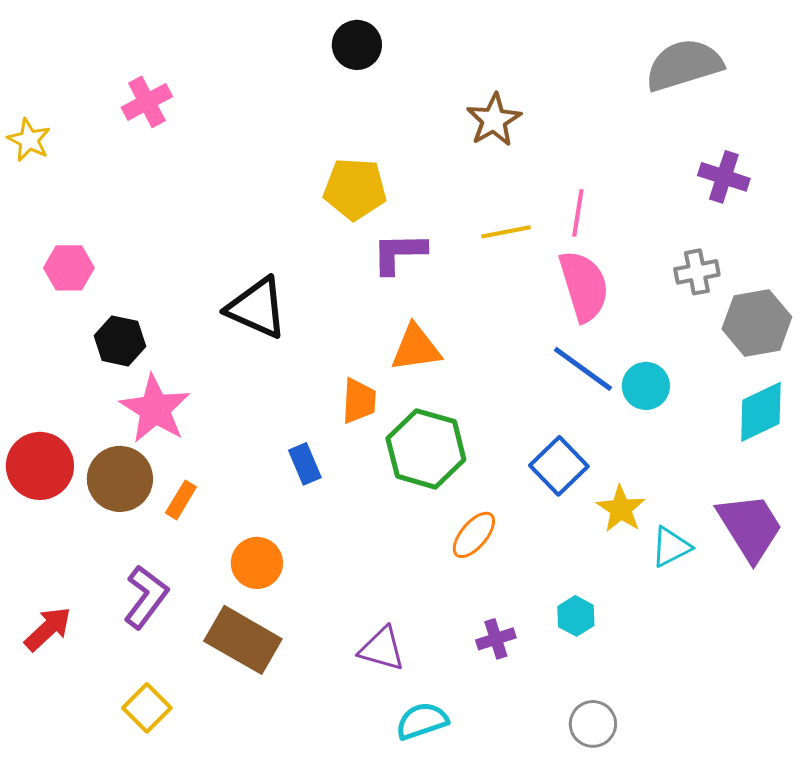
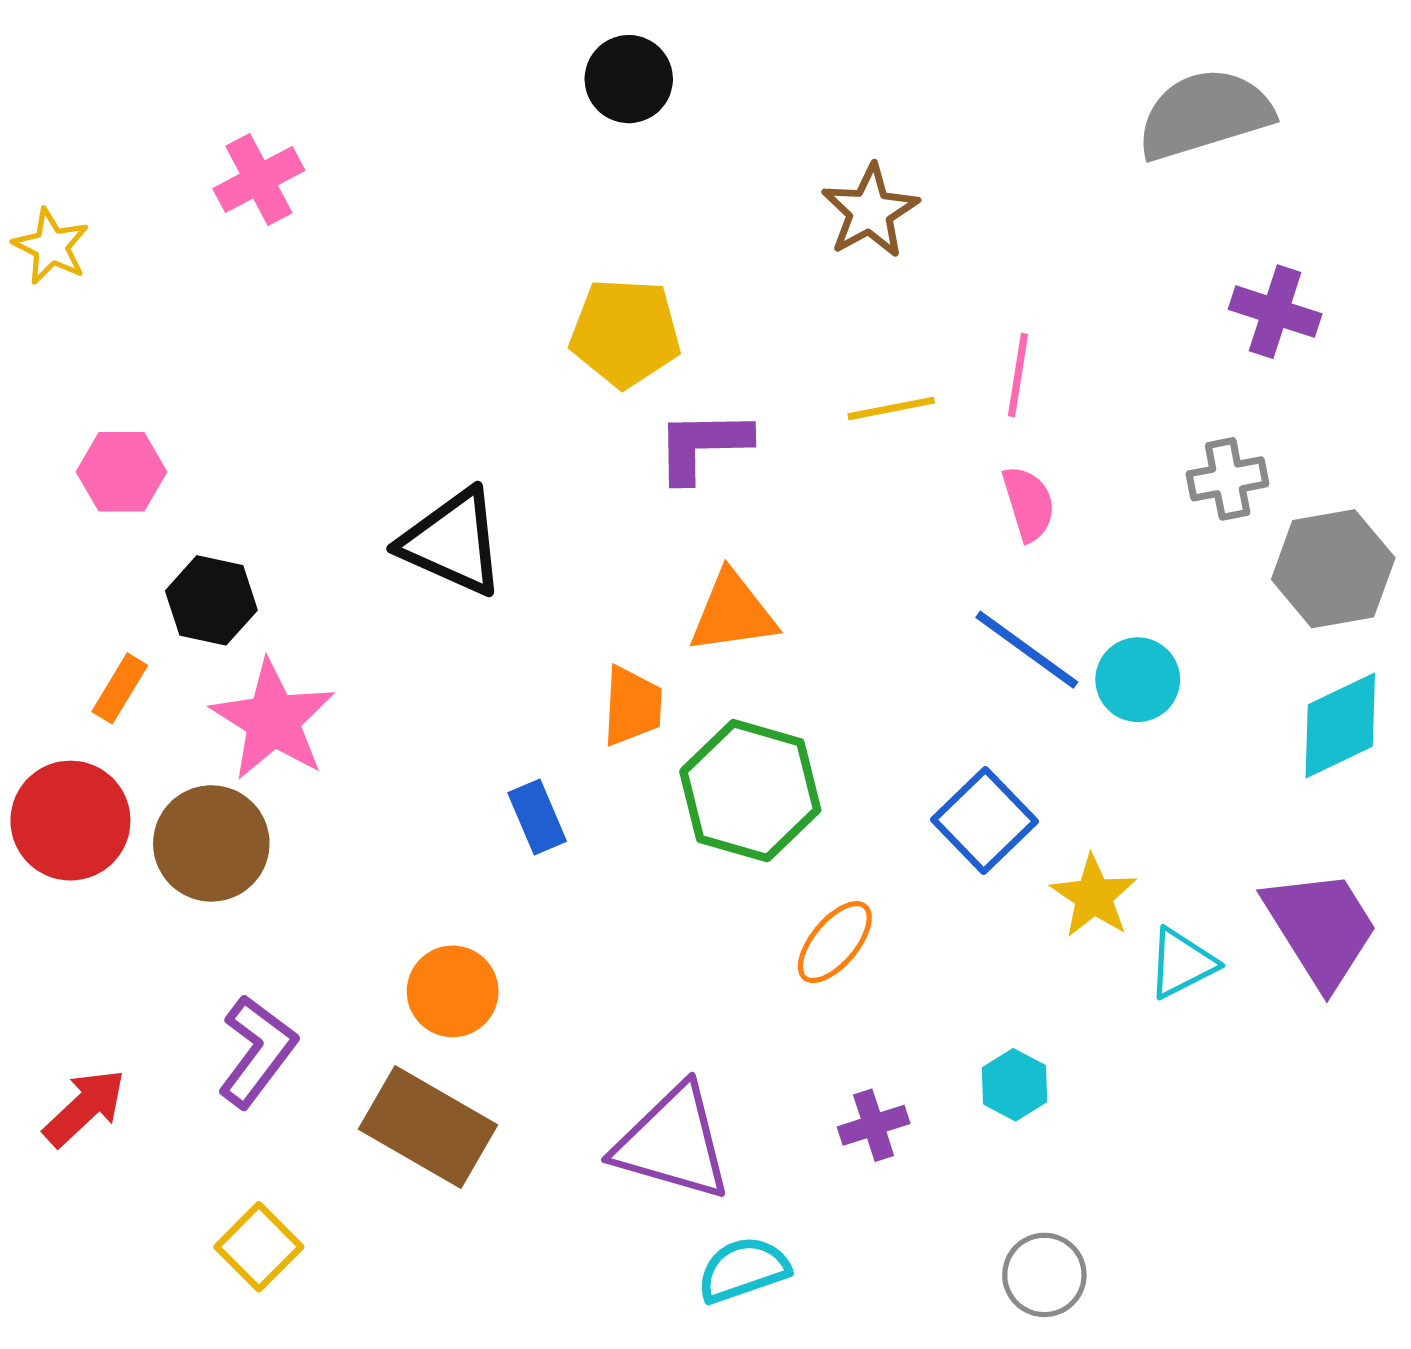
pink semicircle: (584, 286) -> (1029, 504), size x0.6
orange rectangle: (181, 500) -> (120, 688), moved
purple triangle: (382, 649) -> (673, 1143), size x1.5

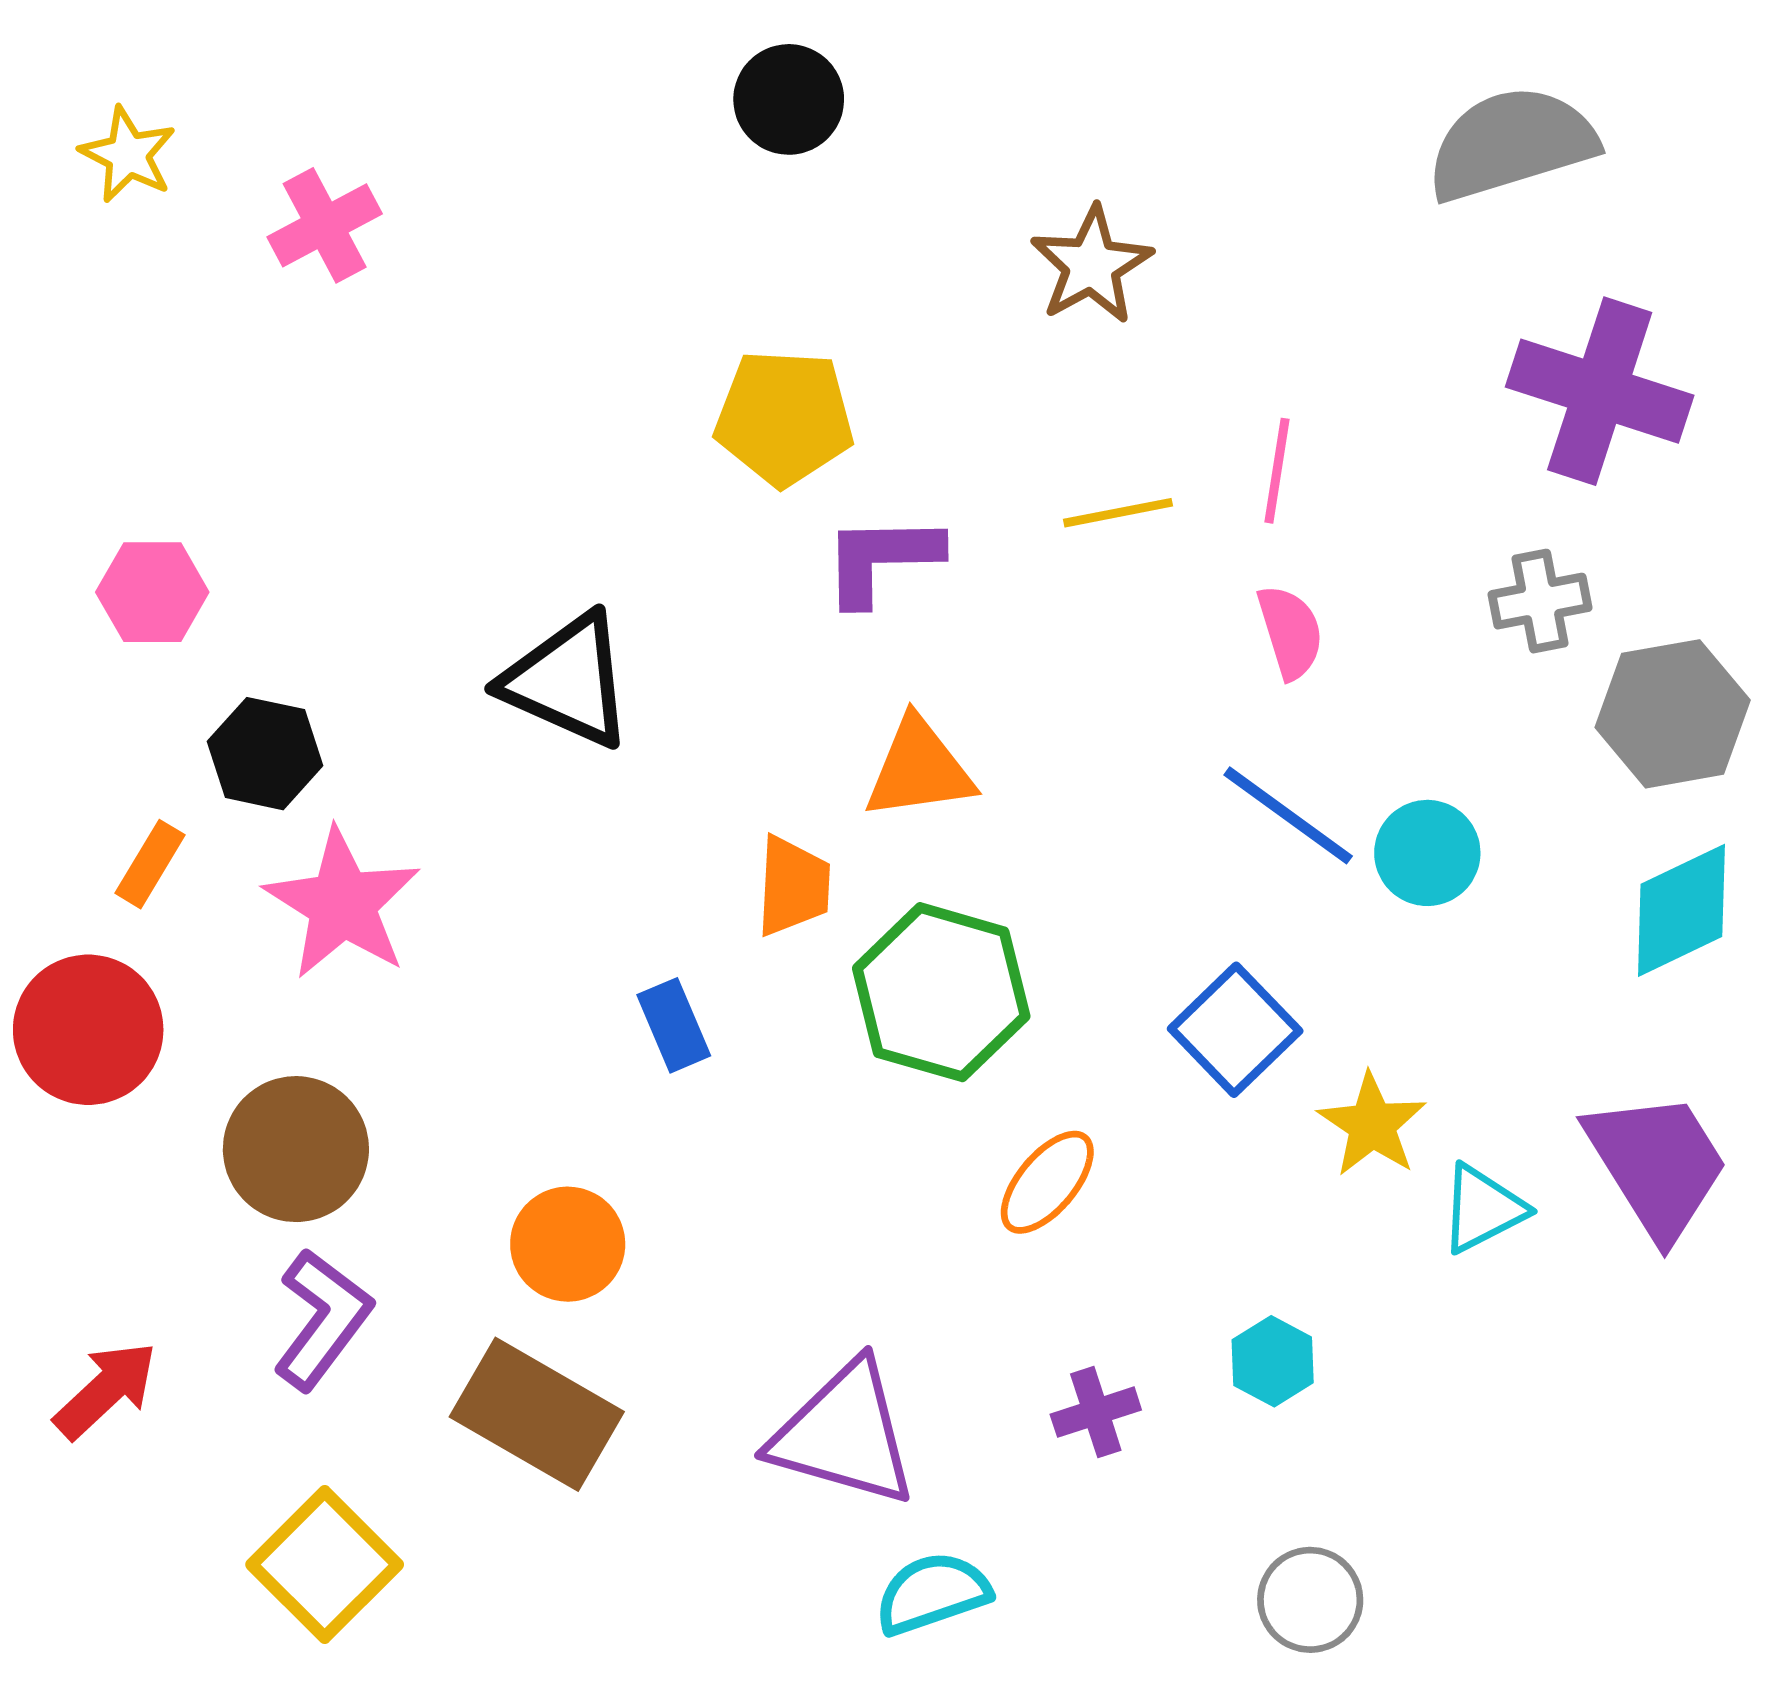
yellow star: (51, 246) -> (128, 155), moved
purple cross: (1275, 312) -> (1600, 391), size x1.6
brown circle: (211, 843) -> (296, 1149), moved
yellow square: (259, 1247) -> (325, 1565), size x1.4

